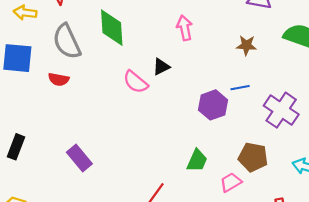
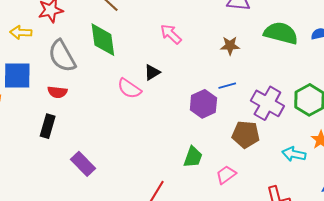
pink arrow: (185, 28) -> (171, 34), turned -30
black rectangle: (16, 147) -> (48, 126), moved
brown pentagon: (253, 157) -> (246, 134), moved

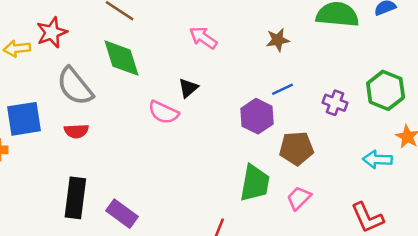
yellow arrow: (21, 32) -> (17, 49), moved
purple cross: (267, 103) -> (335, 103), size x0.6
black rectangle: (48, 126) -> (75, 198), moved, size x1.4
brown pentagon: (246, 134) -> (296, 148), moved
green trapezoid: (193, 157) -> (255, 183), size x1.4

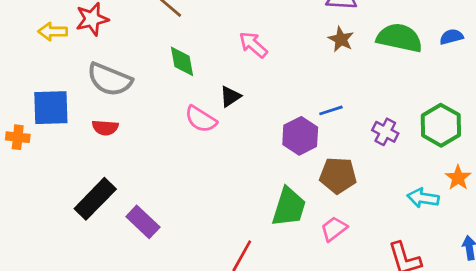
brown star: (278, 40) -> (341, 39), moved, turned 30
green diamond: (121, 58) -> (182, 61), moved, size x0.7
gray semicircle: (75, 86) -> (110, 80), turned -36
black rectangle: (75, 198) -> (95, 199), turned 30

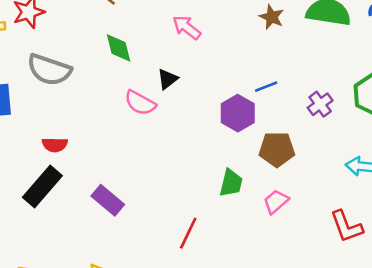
red semicircle: (105, 128) -> (55, 145), moved
purple cross: (385, 132) -> (320, 104), turned 30
green trapezoid: (289, 207) -> (231, 183), size x0.7
purple rectangle: (143, 222) -> (108, 200), moved

